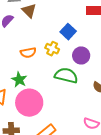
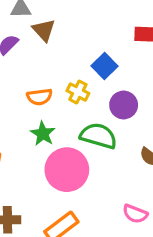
green star: (19, 80) -> (43, 134), moved
pink circle: (29, 103) -> (67, 170), moved

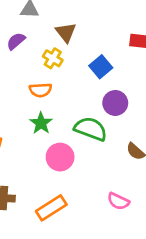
brown triangle: (44, 30) -> (66, 32), moved
yellow cross: (78, 92) -> (53, 58), moved
pink circle: (67, 170) -> (60, 157), size x0.7

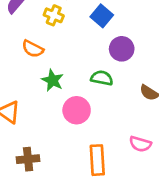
orange semicircle: (40, 90) -> (33, 49), moved, turned 40
green semicircle: (91, 129) -> (102, 78), size x0.7
orange rectangle: (51, 208) -> (97, 160), moved, turned -52

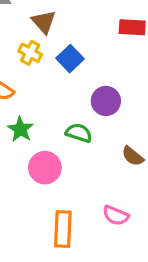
blue square: (102, 16) -> (70, 59), moved

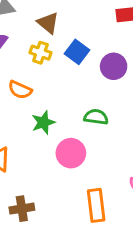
purple circle: (106, 101) -> (114, 66), moved
green star: (20, 129) -> (43, 122), turned 30

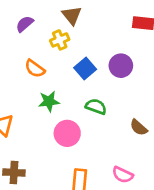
blue square: (77, 52) -> (85, 69), moved
yellow cross: (40, 53) -> (60, 40), turned 36

